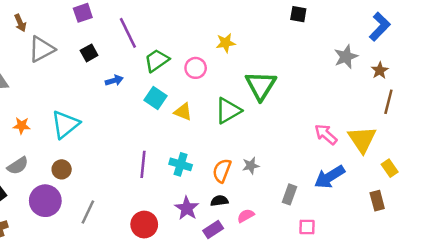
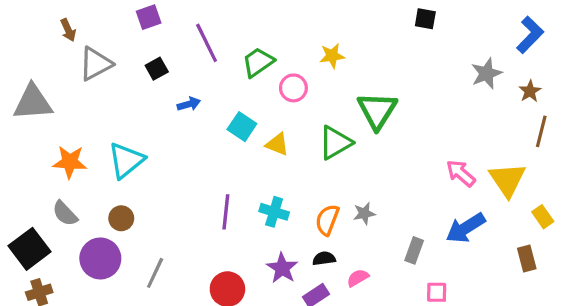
green trapezoid: (157, 60) -> (258, 62), moved
orange star: (21, 126) -> (70, 162), size x1.5
gray semicircle: (18, 166) -> (65, 213), turned 80

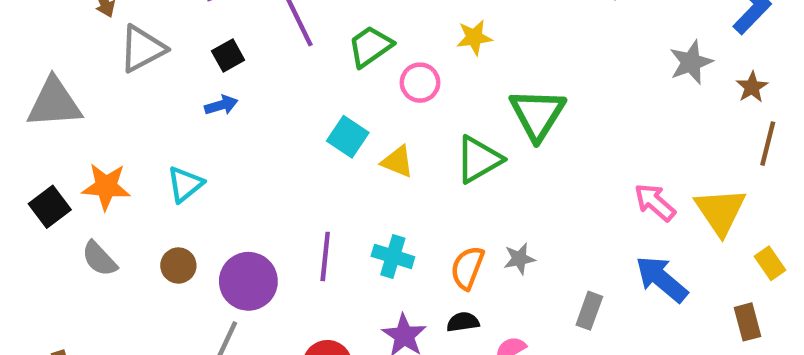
blue arrow: (189, 104) -> (221, 105), moved
cyan triangle: (126, 160) -> (185, 184), size x0.7
blue arrow: (466, 228) -> (662, 279), turned 72
black square: (30, 249) -> (50, 207), moved, size x0.7
purple circle: (100, 258) -> (248, 281), moved

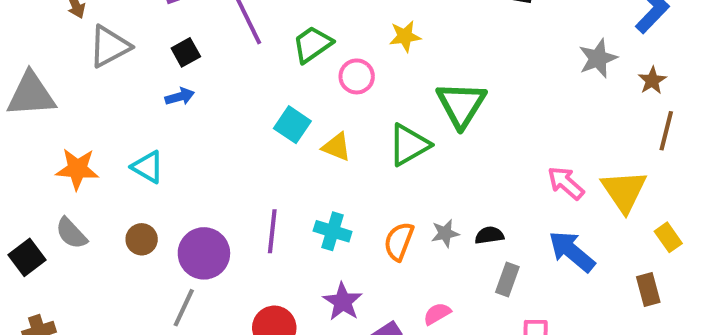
cyan triangle: (185, 184) -> (148, 167), turned -51
black square: (50, 207) -> (27, 257), moved
black semicircle: (463, 322) -> (489, 235), moved

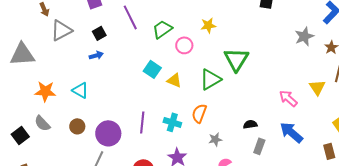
yellow triangle: (624, 191) -> (317, 87), moved, size x0.7
gray star: (445, 233) -> (215, 139), moved
orange semicircle: (399, 241) -> (199, 113), moved

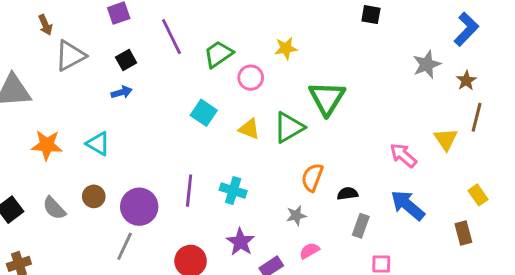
yellow triangle: (174, 80) -> (249, 129), moved
orange semicircle: (199, 113) -> (312, 177), moved
gray semicircle: (42, 123) -> (54, 208), moved

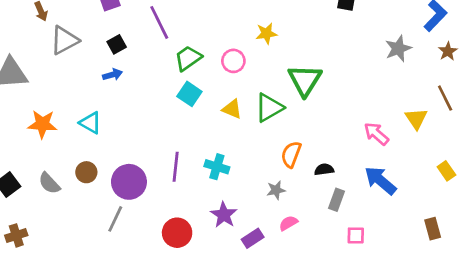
green trapezoid: (218, 54) -> (188, 58), moved
brown star: (466, 81) -> (448, 51), moved
brown line: (477, 117) -> (445, 98), turned -40
brown rectangle: (463, 233) -> (433, 229), moved

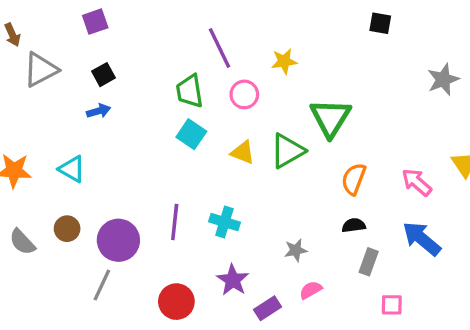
purple line: (159, 22) -> (219, 48), moved
green trapezoid: (188, 58) -> (190, 91), turned -64
orange semicircle: (291, 154) -> (354, 179), moved

